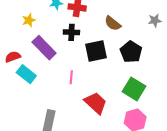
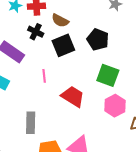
brown semicircle: (113, 23) -> (60, 20), moved
black cross: (71, 32) -> (36, 32), turned 35

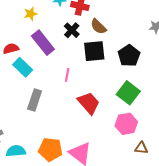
gray rectangle: (31, 123) -> (35, 100), moved

